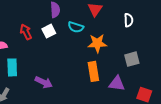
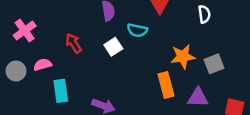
white square: (49, 31) -> (113, 47), moved
orange star: (97, 43) -> (183, 56), moved

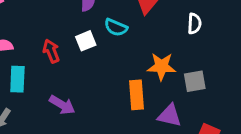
red arrow: (74, 43) -> (51, 51), moved

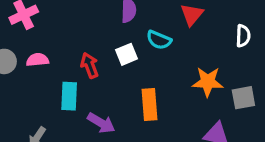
cyan rectangle: (17, 79) -> (69, 96), moved
orange rectangle: (137, 95) -> (150, 105), moved

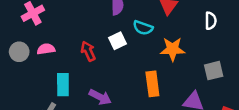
orange star: (208, 82) -> (173, 49), moved
cyan rectangle: (69, 96) -> (63, 85), moved
orange rectangle: (150, 105) -> (152, 84), moved

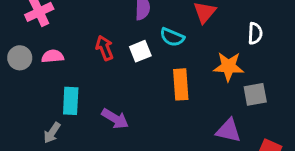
orange star: (173, 49) -> (228, 66), moved
red arrow: (88, 51) -> (105, 48), moved
orange rectangle: (152, 84) -> (181, 84), moved

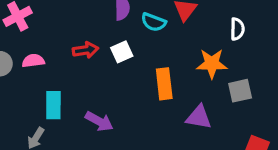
cyan semicircle: (172, 37) -> (154, 22), moved
red arrow: (105, 48) -> (85, 50), turned 105
purple triangle: (228, 130) -> (199, 117), moved

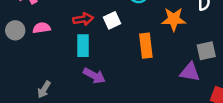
orange star: (212, 64) -> (174, 19), moved
cyan rectangle: (53, 105) -> (83, 46), moved
purple triangle: (199, 117) -> (190, 72), moved

